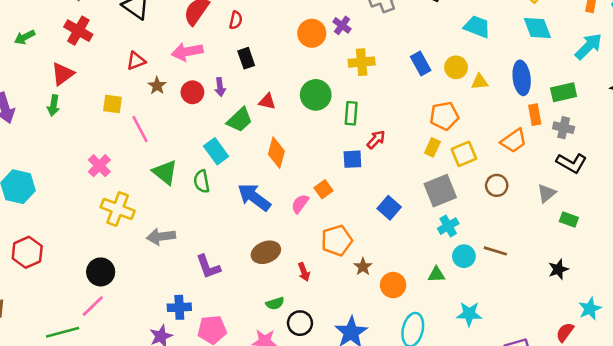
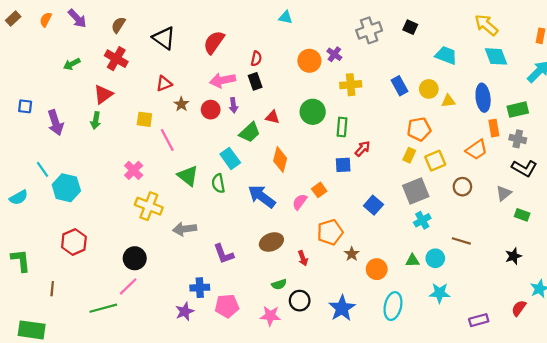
red semicircle: (236, 20) -> (256, 59), moved
pink arrow: (187, 52) -> (223, 80), moved
cyan circle: (464, 256) -> (435, 258), moved

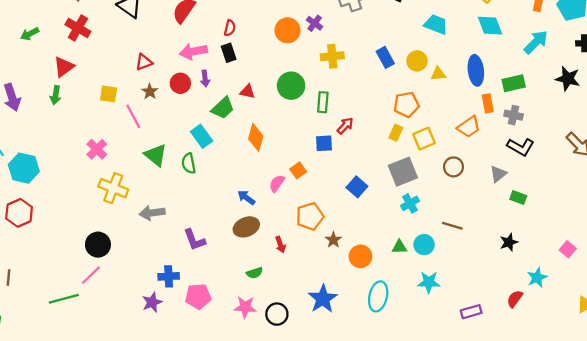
red triangle: (164, 84) -> (144, 62), moved
brown star: (181, 104) -> (150, 92), moved
blue arrow: (262, 196) -> (246, 198), moved, size x0.6
red hexagon: (74, 242) -> (19, 213), moved
black circle: (300, 301) -> (277, 314), moved

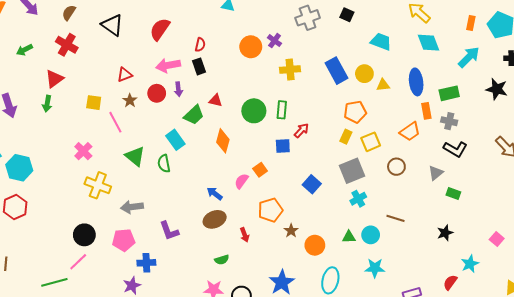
blue rectangle: (385, 57) -> (337, 71), size x1.4
green circle: (291, 86) -> (254, 111), moved
pink pentagon: (198, 296) -> (124, 240), moved

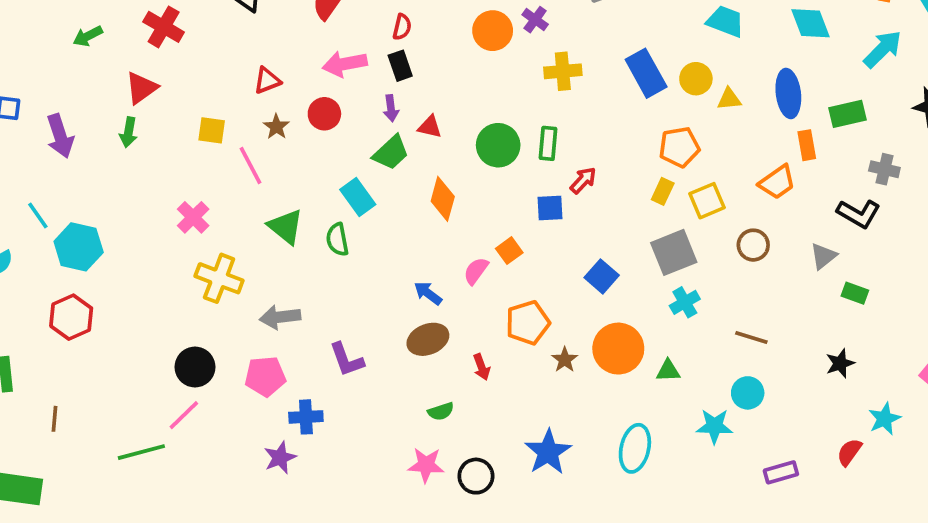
purple arrow: (178, 89) -> (391, 108), moved
gray cross: (449, 121) -> (884, 169), moved
cyan circle: (371, 235) -> (748, 393), moved
orange circle: (315, 245) -> (618, 349), moved, size x1.4

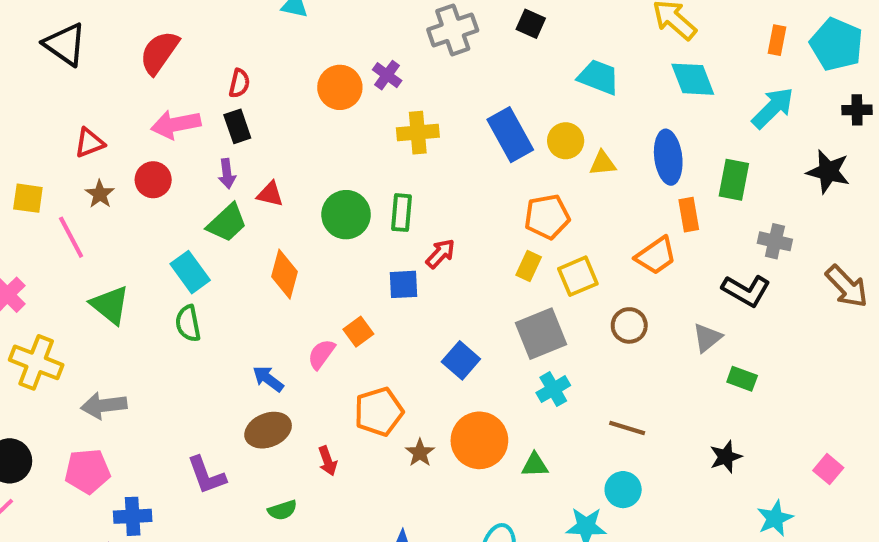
green rectangle: (847, 114) -> (734, 180), turned -66
green semicircle: (337, 239) -> (188, 323), moved
purple L-shape: (347, 360) -> (206, 475), moved

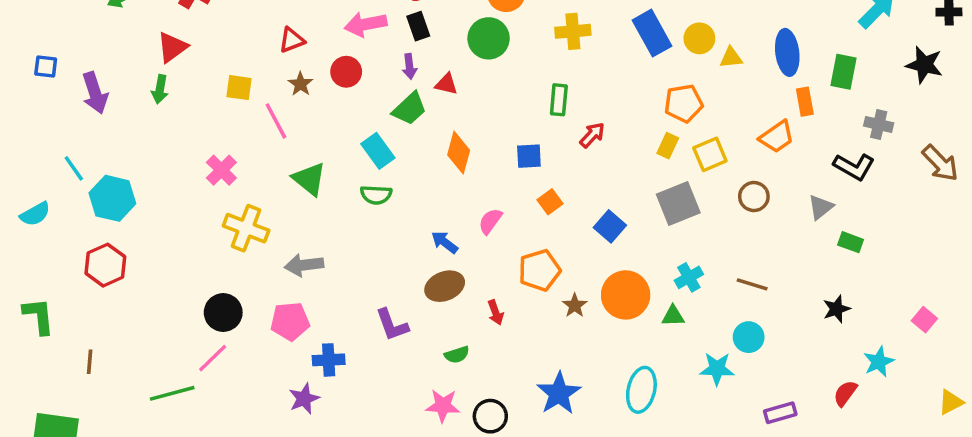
green circle: (346, 215) -> (489, 38), moved
blue square: (403, 284) -> (529, 156), moved
green semicircle: (188, 323) -> (376, 195), turned -76
orange square: (358, 332) -> (550, 202), moved
cyan cross: (553, 389) -> (689, 277), moved

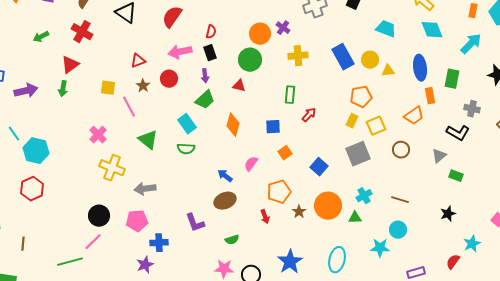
red triangle: (446, 84) -> (239, 86), moved
purple arrow: (95, 93) -> (26, 91), turned -85
red arrow: (496, 312) -> (265, 217), moved

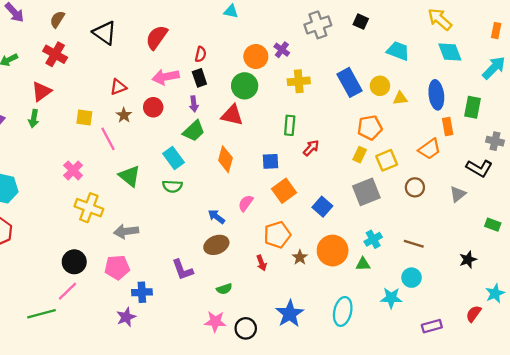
red triangle: (239, 86) -> (232, 115), size x1.5
orange square: (285, 153) -> (284, 191), size x1.5
green rectangle: (456, 176) -> (493, 225), moved

